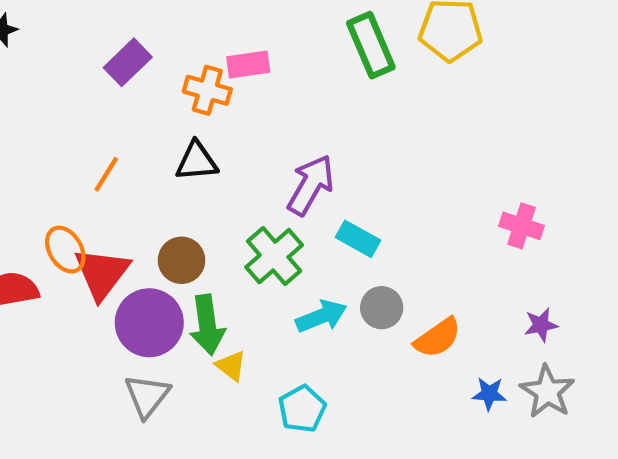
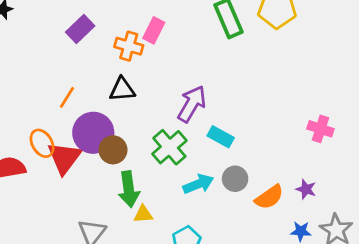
pink rectangle: (248, 64) -> (154, 30), turned -55
purple circle: (149, 323) -> (93, 133), moved
purple star: (541, 325) -> (306, 189), moved, turned 30
yellow triangle: (231, 366) -> (143, 214), turned -42

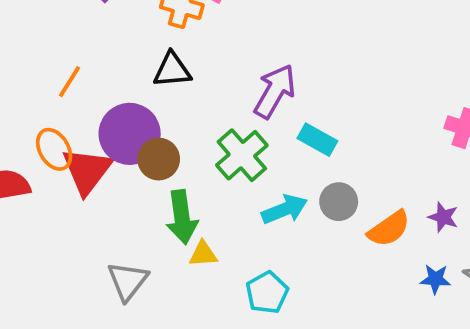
orange line: (67, 97) -> (70, 82), moved

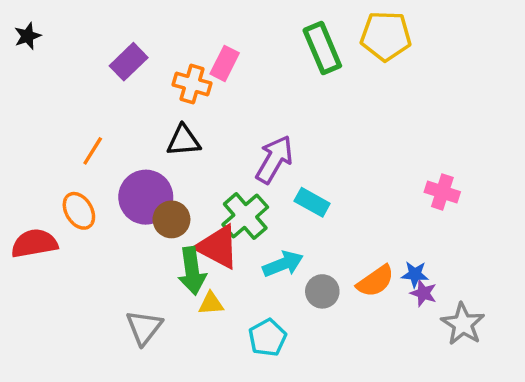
red triangle: (87, 171) -> (218, 247), moved, turned -39
gray circle: (339, 202) -> (322, 291), moved
purple star: (443, 217) -> (423, 293), moved
blue star: (435, 279) -> (415, 274), moved

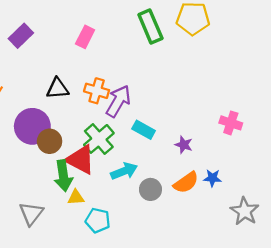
orange cross: (192, 84) -> (97, 91), moved
purple star: (423, 293) -> (184, 145), moved
cyan pentagon: (267, 338) -> (98, 220), moved, turned -30

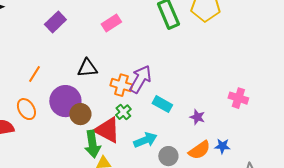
pink rectangle: (85, 37) -> (111, 23), turned 30
orange cross: (97, 91) -> (121, 85), moved
green cross: (99, 139) -> (123, 112), size x0.6

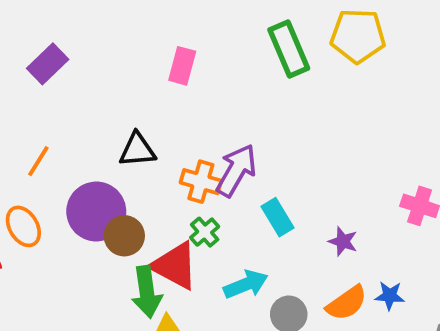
purple rectangle: (55, 22) -> (48, 64), moved
pink rectangle: (111, 23) -> (182, 66), turned -42
cyan rectangle: (162, 104) -> (278, 217), turned 30

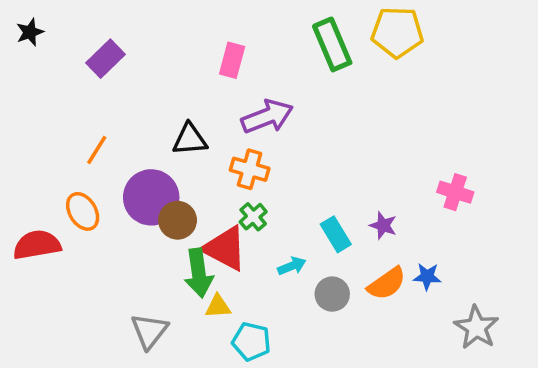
purple arrow: (236, 170) -> (267, 117), moved, turned 39
cyan rectangle: (278, 217) -> (336, 234), moved
cyan arrow: (246, 284) -> (292, 266), size x0.7

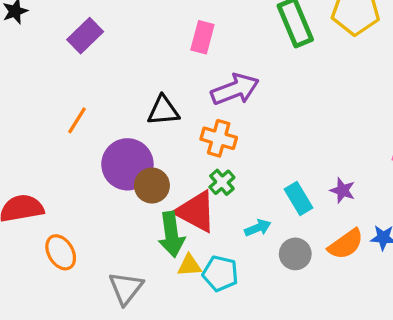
orange ellipse: (83, 211) -> (61, 252), moved
cyan pentagon: (251, 342) -> (220, 273), moved

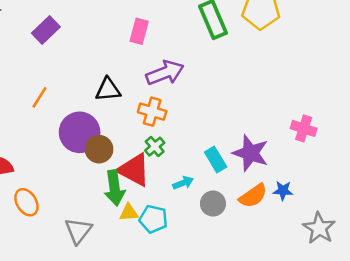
purple star: (342, 190) -> (251, 153), size x1.8

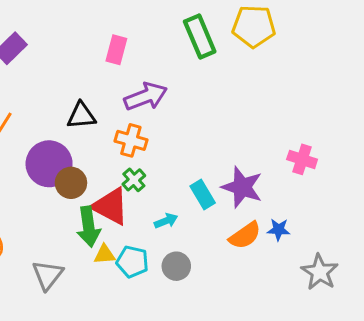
gray circle: (213, 204) -> (176, 266), moved

